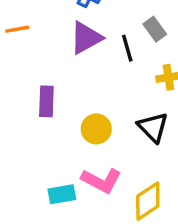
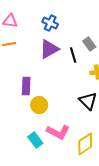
yellow circle: (96, 129) -> (39, 105), moved
cyan rectangle: (62, 194) -> (35, 140), turned 63

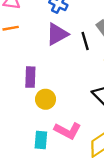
cyan rectangle: (35, 140) -> (41, 140), turned 42

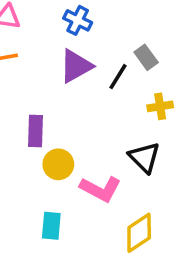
black line: (85, 41) -> (118, 77), turned 48
pink L-shape: (68, 131) -> (100, 189), moved

